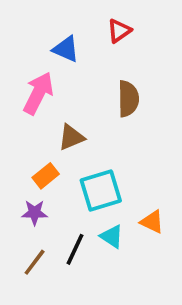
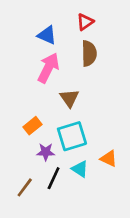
pink arrow: (38, 93) -> (48, 68), moved
brown semicircle: (128, 99) -> (89, 53), moved
brown triangle: (71, 137) -> (69, 98), moved, turned -42
purple star: (35, 213) -> (46, 152), moved

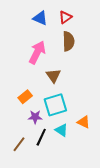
blue triangle: (47, 35) -> (40, 18), moved

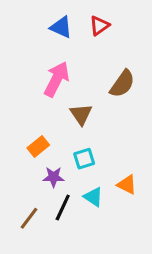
brown semicircle: (68, 41) -> (122, 84), moved, turned 36
cyan square: (55, 105) -> (84, 159), size x0.6

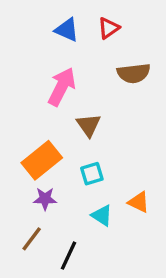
brown semicircle: (122, 84) -> (134, 73), moved, turned 48
orange rectangle: (38, 146) -> (42, 160), size x1.6
purple star: (54, 177) -> (45, 199), moved
black line: (63, 208) -> (68, 256), moved

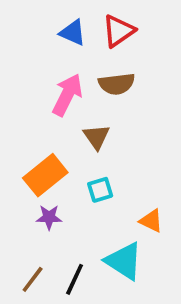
red triangle: (109, 28) -> (118, 31), size x1.4
brown semicircle: (134, 73) -> (117, 84), moved
cyan triangle: (102, 215) -> (124, 261), moved, size x1.6
brown line: (32, 239) -> (33, 279), moved

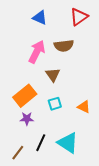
red triangle: (118, 31) -> (79, 17), moved
orange triangle: (151, 221) -> (84, 107), moved
black line: (75, 279) -> (41, 143), moved

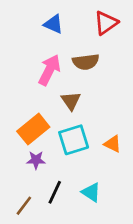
cyan square: (55, 104) -> (74, 140), size x1.6
cyan triangle: (68, 143) -> (91, 192), size x0.7

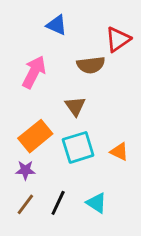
red triangle: (106, 23) -> (118, 39), moved
pink arrow: (49, 70) -> (34, 72), moved
purple star: (36, 160) -> (25, 170), moved
brown line: (24, 206) -> (25, 204), moved

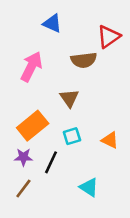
cyan square: (78, 147) -> (72, 136), size x0.6
black line: (58, 203) -> (51, 162), moved

